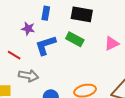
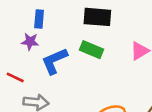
blue rectangle: (46, 13) -> (39, 19), moved

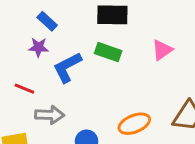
blue rectangle: (39, 19) -> (47, 21), turned -48

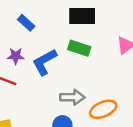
purple star: (38, 47) -> (16, 56), moved
gray arrow: (50, 115) -> (72, 97), moved

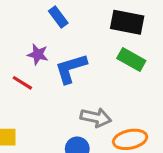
green rectangle: (79, 48) -> (131, 59), moved

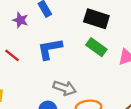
purple star: (38, 54) -> (20, 20), moved

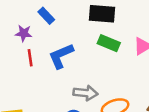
red line: (12, 55) -> (30, 58), moved, turned 56

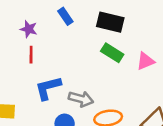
blue rectangle: (46, 16) -> (65, 16), moved
blue L-shape: (61, 56) -> (48, 88), moved

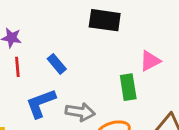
blue rectangle: (65, 16) -> (57, 64), moved
green rectangle: (112, 53) -> (128, 87), moved, turned 55

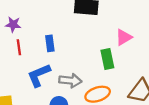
blue rectangle: (57, 64) -> (50, 43), turned 35

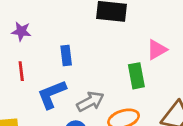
red line: (19, 47) -> (21, 71), moved
gray arrow: (70, 81) -> (90, 102), turned -35

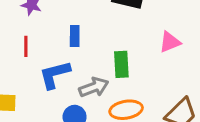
green rectangle: (136, 76) -> (121, 64), moved

